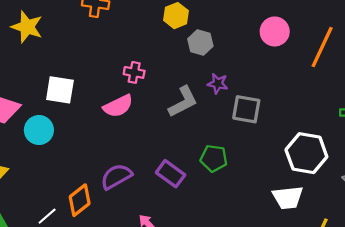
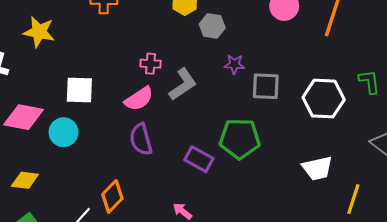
gray L-shape: (183, 102) -> (183, 84), moved
white hexagon: (306, 153) -> (324, 99), moved
green pentagon: (214, 158) -> (240, 139), size x1.5
purple semicircle: (116, 177) -> (141, 139), moved, turned -68

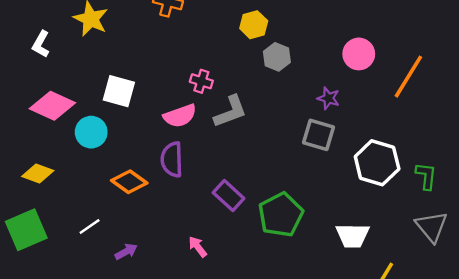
purple star: (234, 64) -> (328, 98), moved
green L-shape: (369, 82) -> (426, 176), moved
green pentagon: (240, 139) -> (281, 215), moved, turned 30
orange diamond: (112, 196) -> (129, 182), moved, turned 68

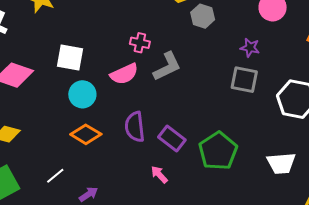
cyan circle: (91, 132) -> (82, 94), moved
purple semicircle: (172, 159) -> (135, 127), moved
pink arrow: (198, 247) -> (159, 175), moved

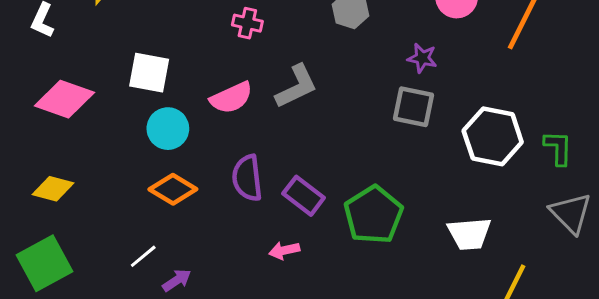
pink cross: (140, 43) -> (247, 23), moved
pink arrow: (159, 175) -> (284, 250), turned -60
white line: (55, 176) -> (143, 256), moved

